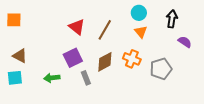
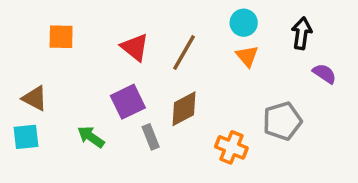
orange square: (14, 20) -> (61, 37), moved
orange cross: (132, 59) -> (231, 147), moved
green arrow: (52, 78) -> (91, 137), turned 42

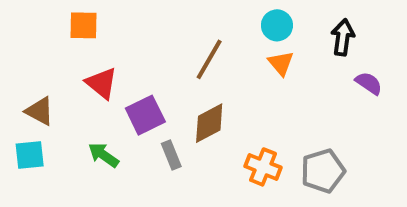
orange square: (61, 37) -> (84, 25), moved
red triangle: (135, 47) -> (101, 83), moved
gray pentagon: (282, 121) -> (323, 171), moved

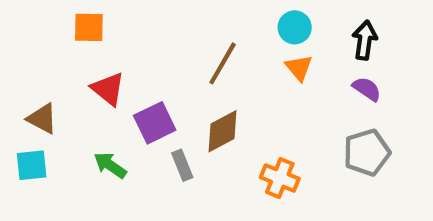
purple semicircle: (369, 83) -> (367, 89), moved
gray pentagon: (323, 171) -> (367, 153), moved

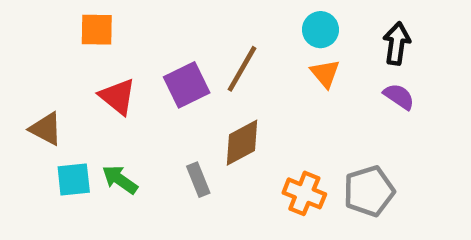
purple square: (155, 123) -> (187, 85), moved
gray pentagon: (367, 153) -> (369, 191), moved
cyan square: (32, 165) -> (74, 180), moved

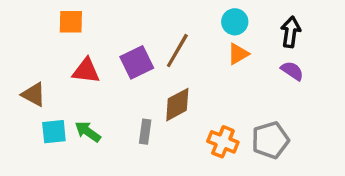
orange triangle: (325, 73) -> (238, 54), turned 40
red triangle: (117, 97) -> (86, 71), turned -32
gray rectangle: (198, 180) -> (145, 132), turned 30

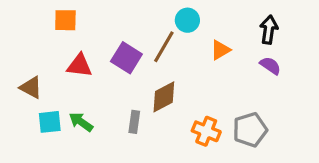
cyan circle: (235, 22) -> (187, 20), moved
purple square: (137, 62) -> (126, 58), turned -32

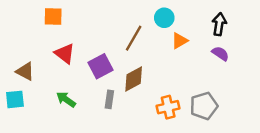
cyan circle: (187, 20) -> (164, 18), moved
purple square: (126, 58) -> (100, 66), moved, turned 30
red triangle: (79, 66) -> (65, 54), turned 30
cyan square: (50, 122) -> (15, 99), moved
orange cross: (206, 131) -> (168, 107), turned -35

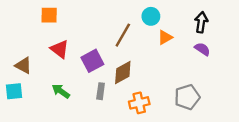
orange cross: (168, 107) -> (139, 103), moved

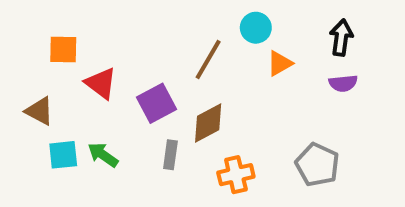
orange square: (49, 15) -> (63, 50), moved
purple semicircle: (202, 49) -> (343, 83), turned 140
cyan square: (14, 91) -> (63, 155), moved
gray pentagon: (187, 97) -> (317, 165), turned -30

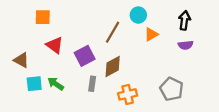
orange square: (63, 50) -> (43, 17), moved

